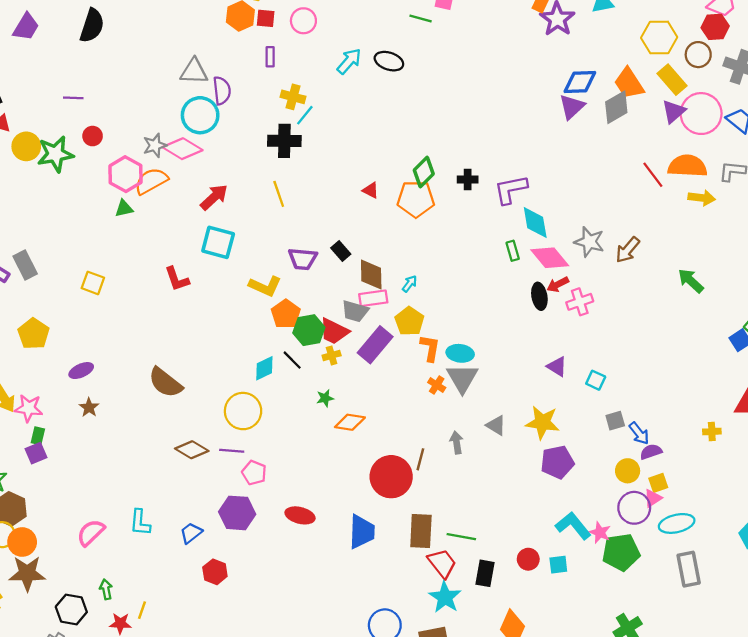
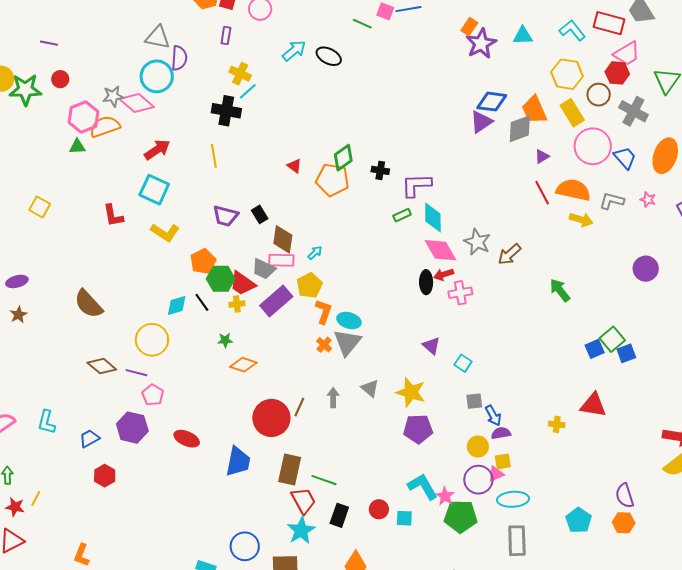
purple triangle: (674, 111) -> (542, 156), moved, size x0.7
green rectangle: (513, 251) -> (402, 215), moved, turned 72
yellow L-shape: (265, 286) -> (165, 232), moved

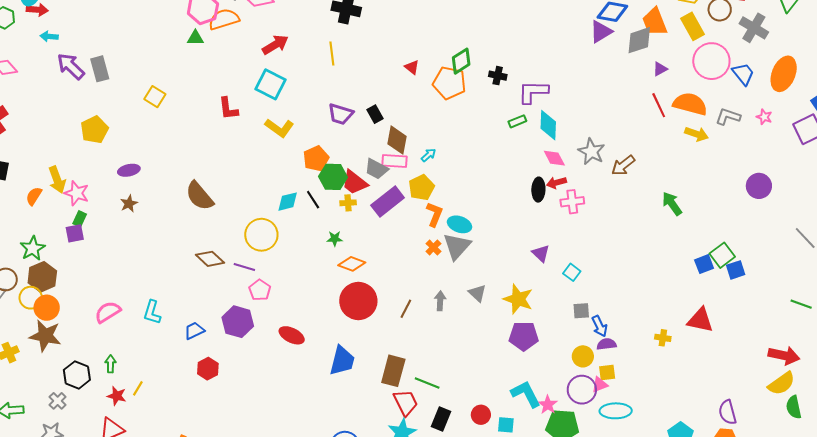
pink diamond: (440, 250) -> (554, 158), size x0.7
red circle: (271, 418) -> (358, 301), moved

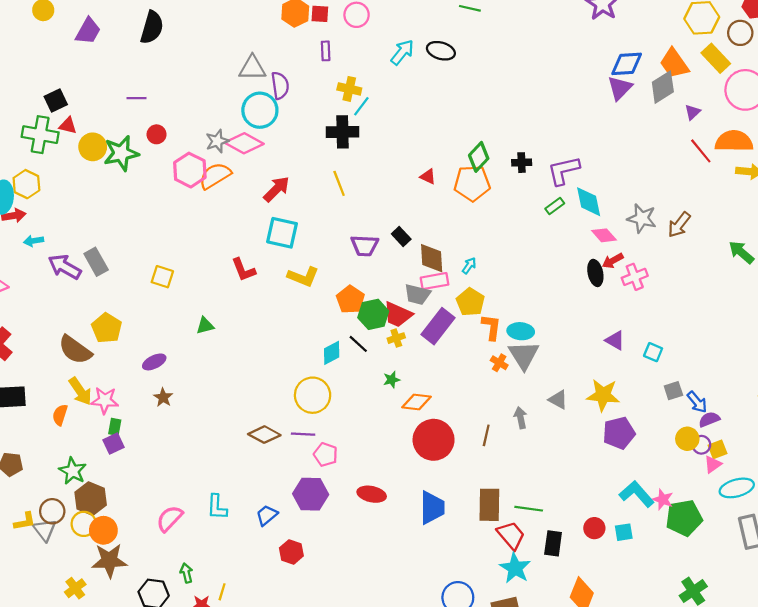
green triangle: (195, 38) -> (205, 326), moved
brown semicircle: (199, 196) -> (75, 350), moved
purple circle: (582, 390) -> (701, 445), moved, size x0.6

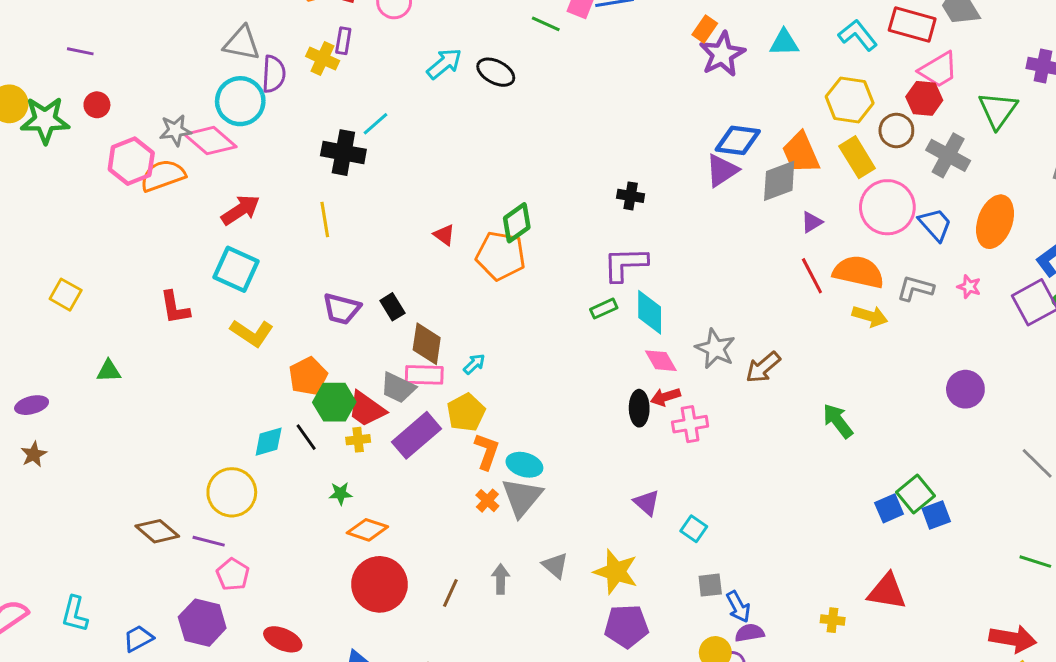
yellow cross: (349, 89) -> (323, 58), moved
black cross: (522, 163) -> (631, 196), moved

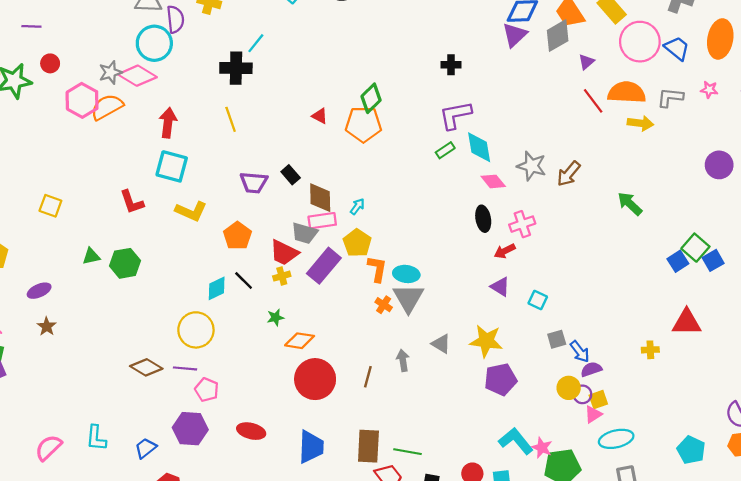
red arrow: (241, 210) -> (168, 123), turned -40
red arrow: (665, 397) -> (505, 251), moved
green hexagon: (334, 402) -> (125, 263), moved

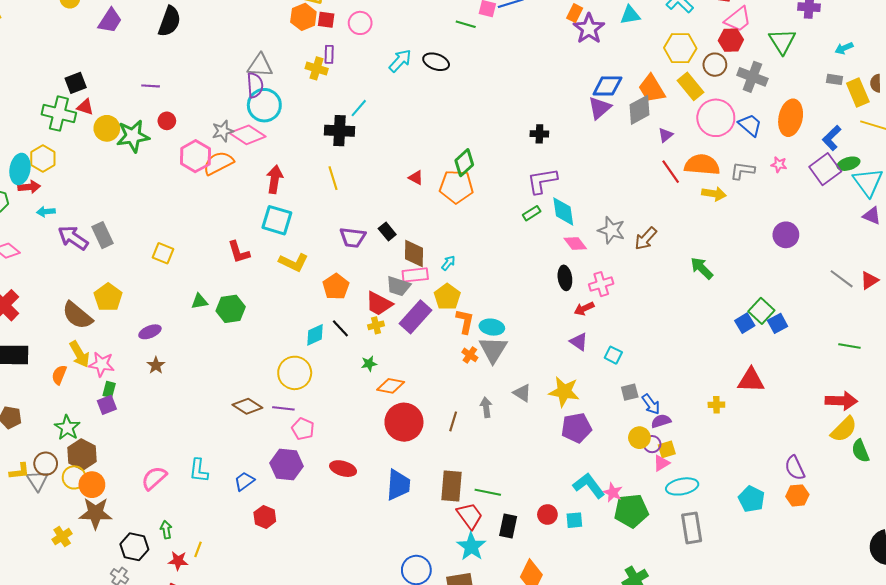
purple semicircle: (175, 19) -> (255, 85), moved

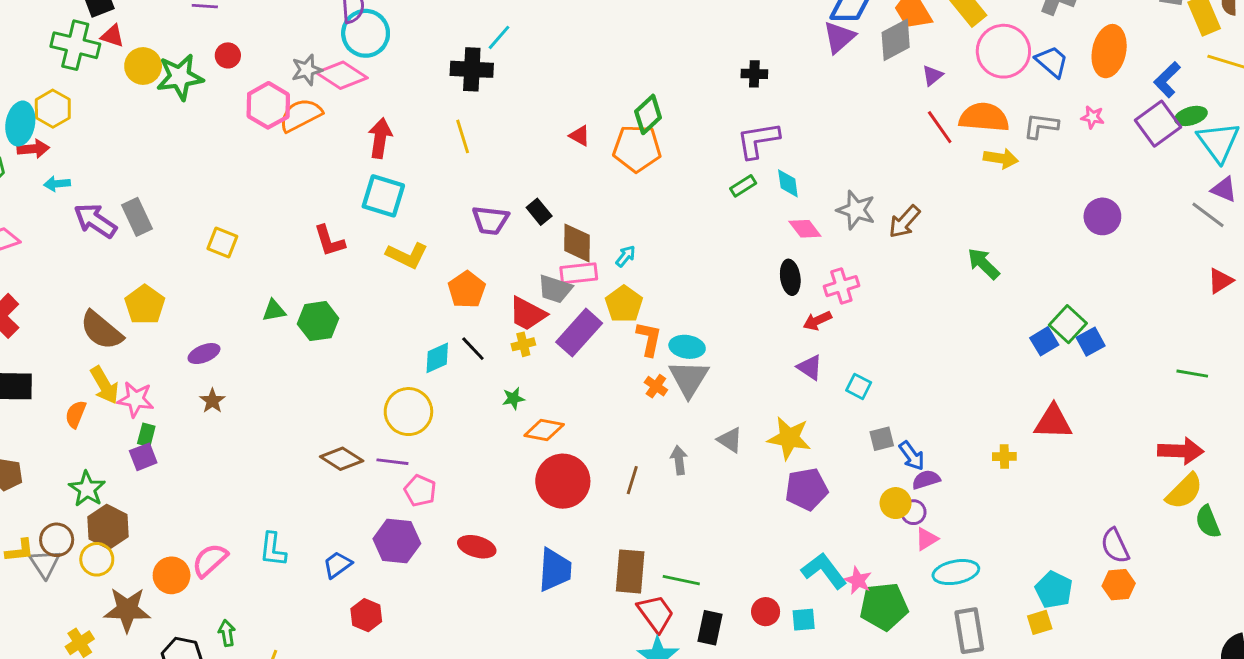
cyan diamond: (563, 211) -> (788, 183), size x0.7
gray line: (842, 279) -> (1208, 215), moved
yellow square: (667, 449) -> (1040, 622), moved
orange circle: (92, 485) -> (172, 575), moved

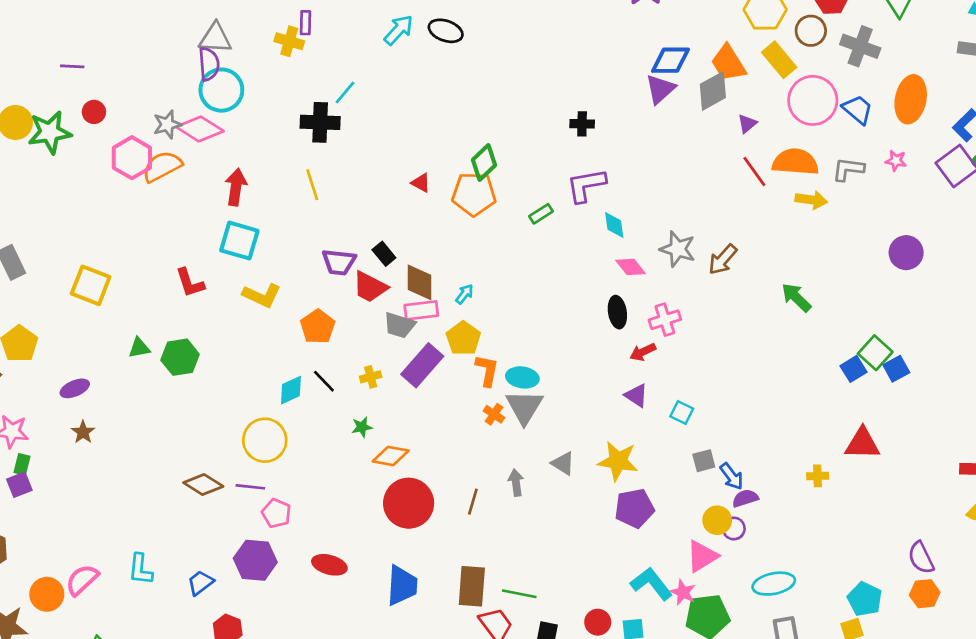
green rectangle: (743, 186) -> (541, 214), moved
yellow square: (222, 243) -> (91, 285), size x1.4
red trapezoid: (527, 314) -> (370, 287), moved
pink triangle: (927, 539) -> (702, 556), moved, size x1.5

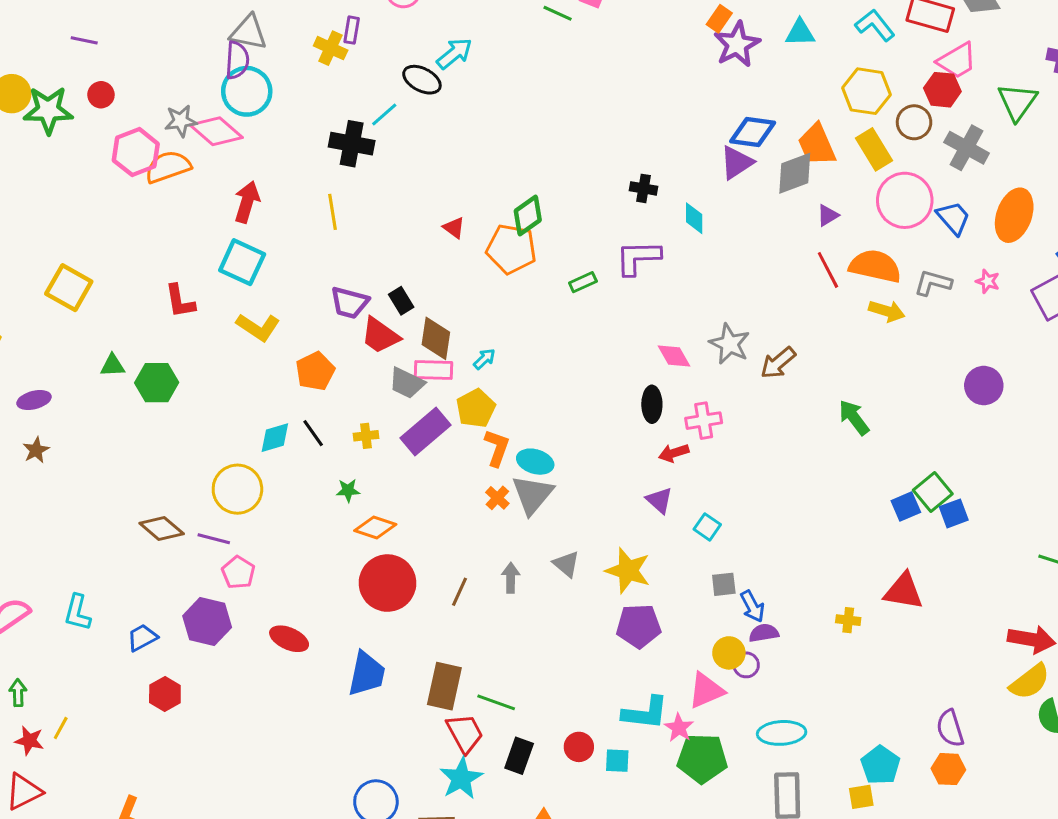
black ellipse: (446, 31) -> (422, 80), moved
cyan diamond: (614, 225) -> (694, 218), moved
cyan L-shape: (652, 584) -> (645, 713), turned 126

